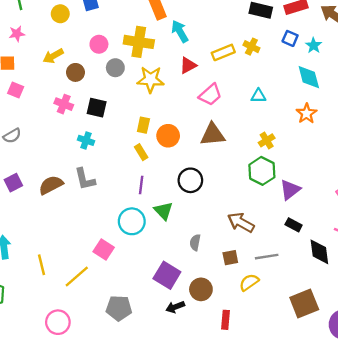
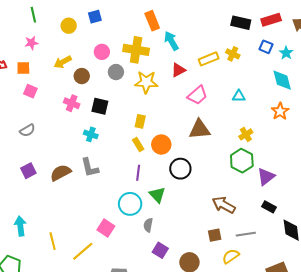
orange circle: (168, 136) -> (161, 145), moved
gray semicircle: (195, 242) -> (148, 225), moved
purple square: (167, 275) -> (160, 250), size x0.7

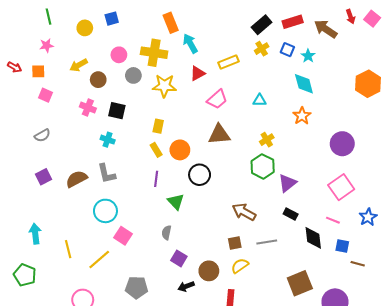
black rectangle: (241, 23) -> (262, 25), turned -54
yellow cross: (233, 54) -> (262, 49), moved, turned 32
cyan circle: (130, 204) -> (105, 211), moved
yellow semicircle: (231, 256) -> (240, 266), moved

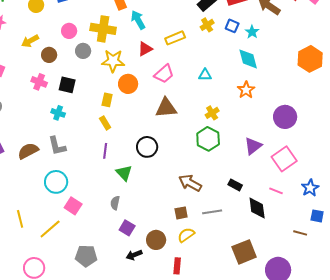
orange circle: (180, 150) -> (128, 84), moved
purple triangle: (287, 183) -> (253, 146), moved
blue square: (342, 246) -> (317, 216), moved

